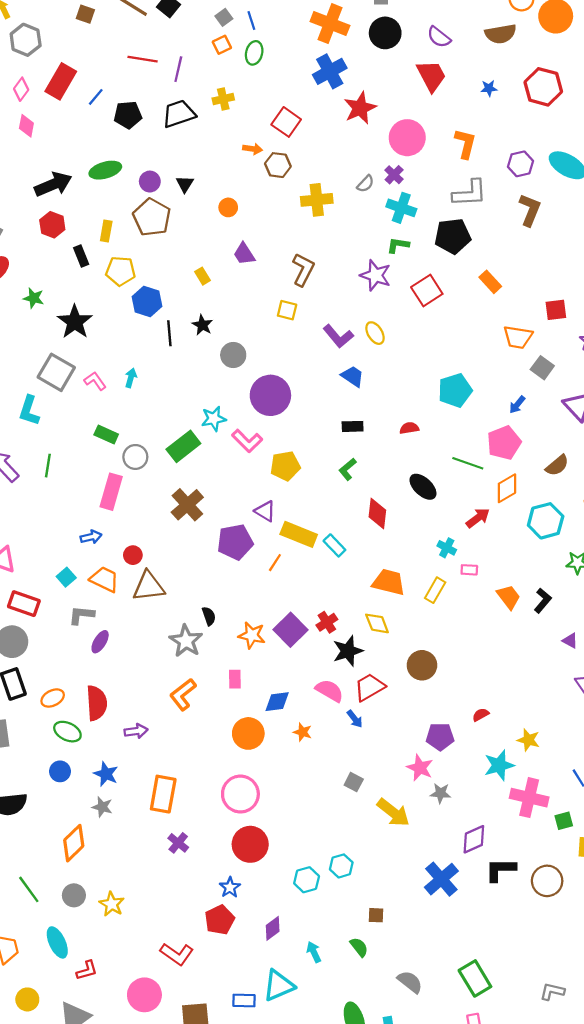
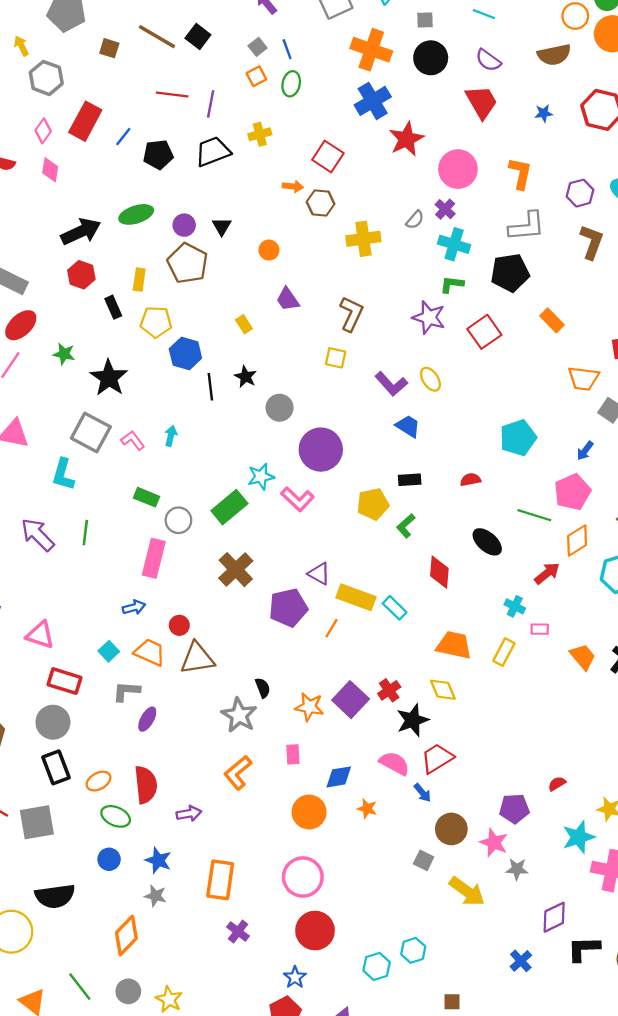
yellow pentagon: (285, 466) -> (373, 504), moved
brown circle: (422, 665) -> (451, 829), moved
blue cross: (441, 879) -> (521, 961), size x0.6

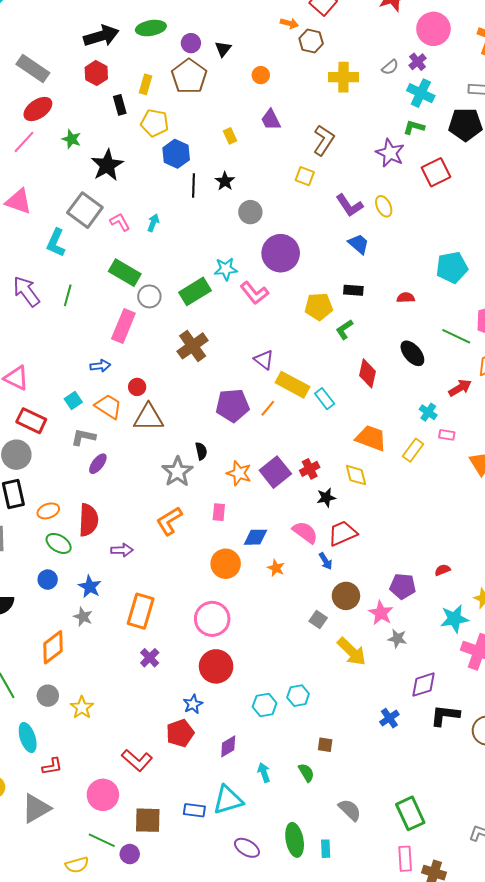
green rectangle: (146, 497) -> (125, 273), size x1.4
purple pentagon: (288, 608) -> (233, 405), moved
black star: (413, 720) -> (326, 498), size x0.7

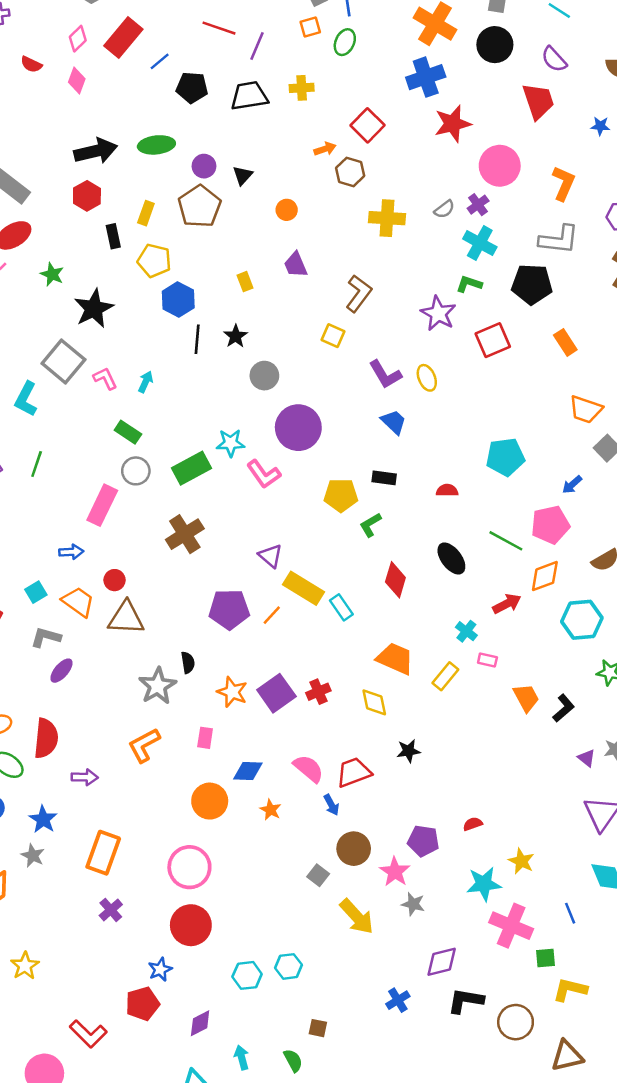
orange arrow: (289, 23) -> (325, 149), turned -36
green rectangle: (125, 273) -> (128, 432), moved, size x0.7
black star: (326, 498) -> (408, 751), moved

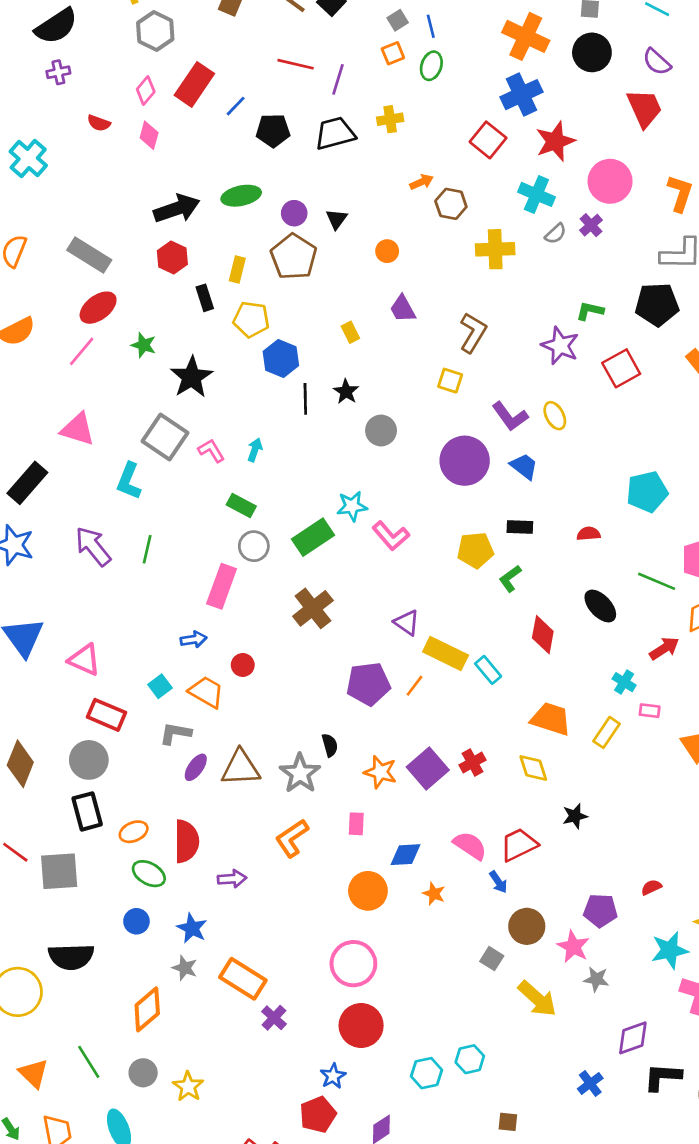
red square: (368, 125) -> (488, 140), moved
cyan cross: (480, 243) -> (536, 194), moved
purple circle: (298, 428) -> (465, 461), moved
brown triangle: (126, 618) -> (241, 768), moved
orange rectangle: (103, 853) -> (243, 979), moved, turned -72

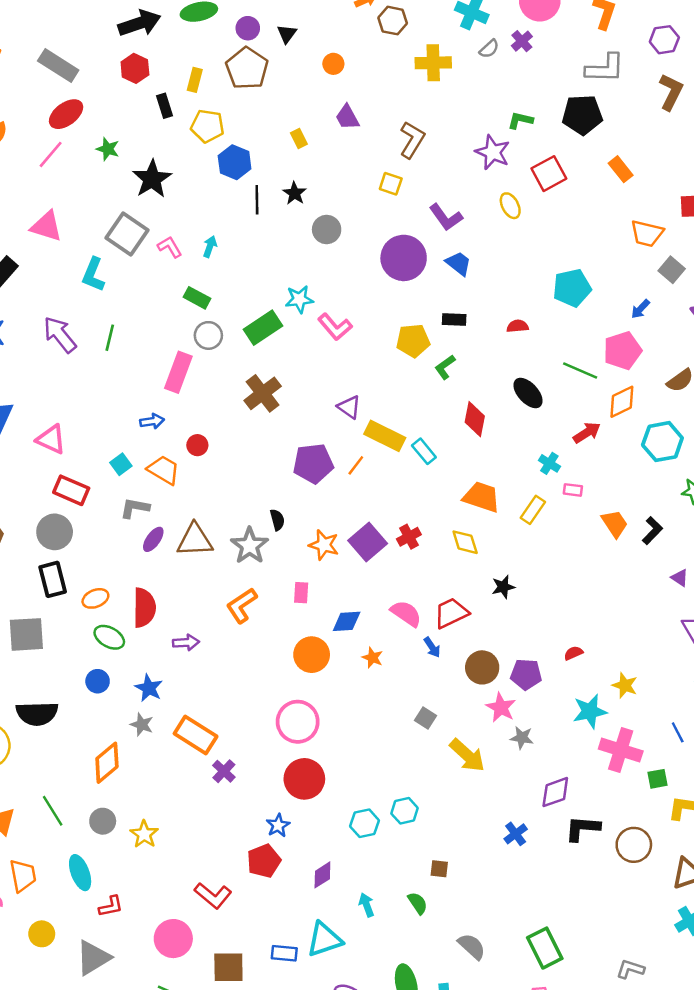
yellow ellipse: (555, 416) -> (510, 206), moved
brown circle: (527, 926) -> (482, 667), moved

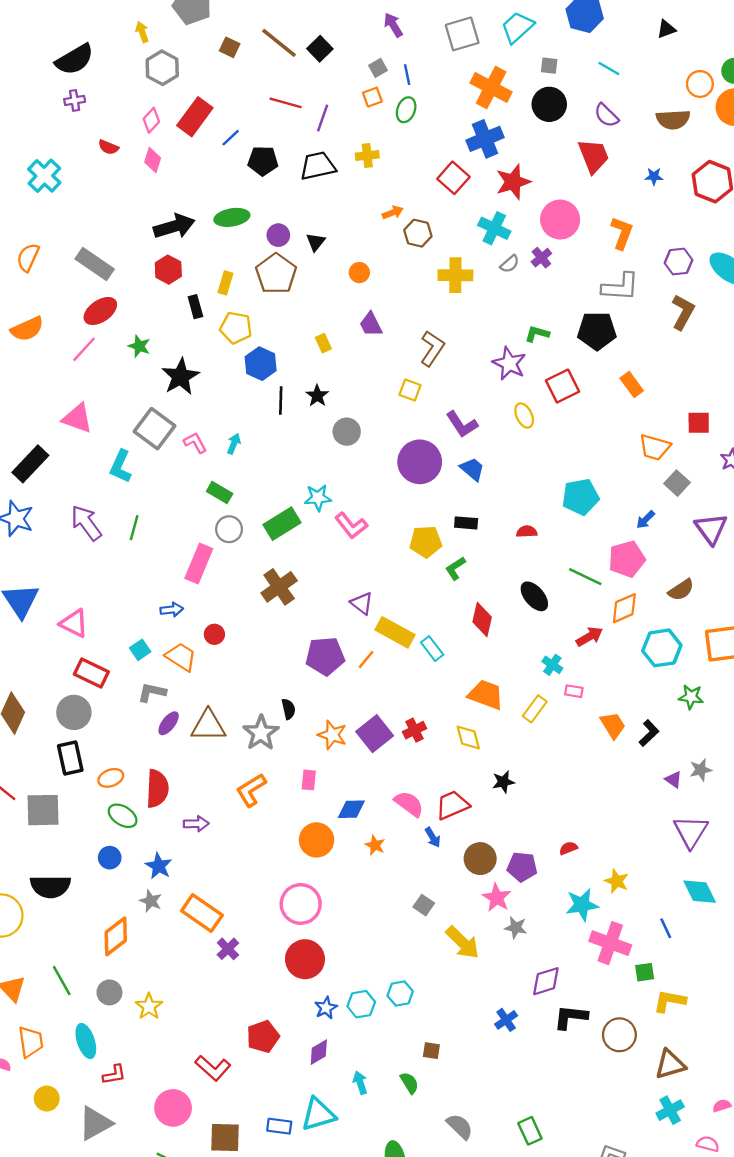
blue star: (278, 825) -> (326, 1008), moved
green rectangle: (545, 948) -> (530, 1131), size x0.7

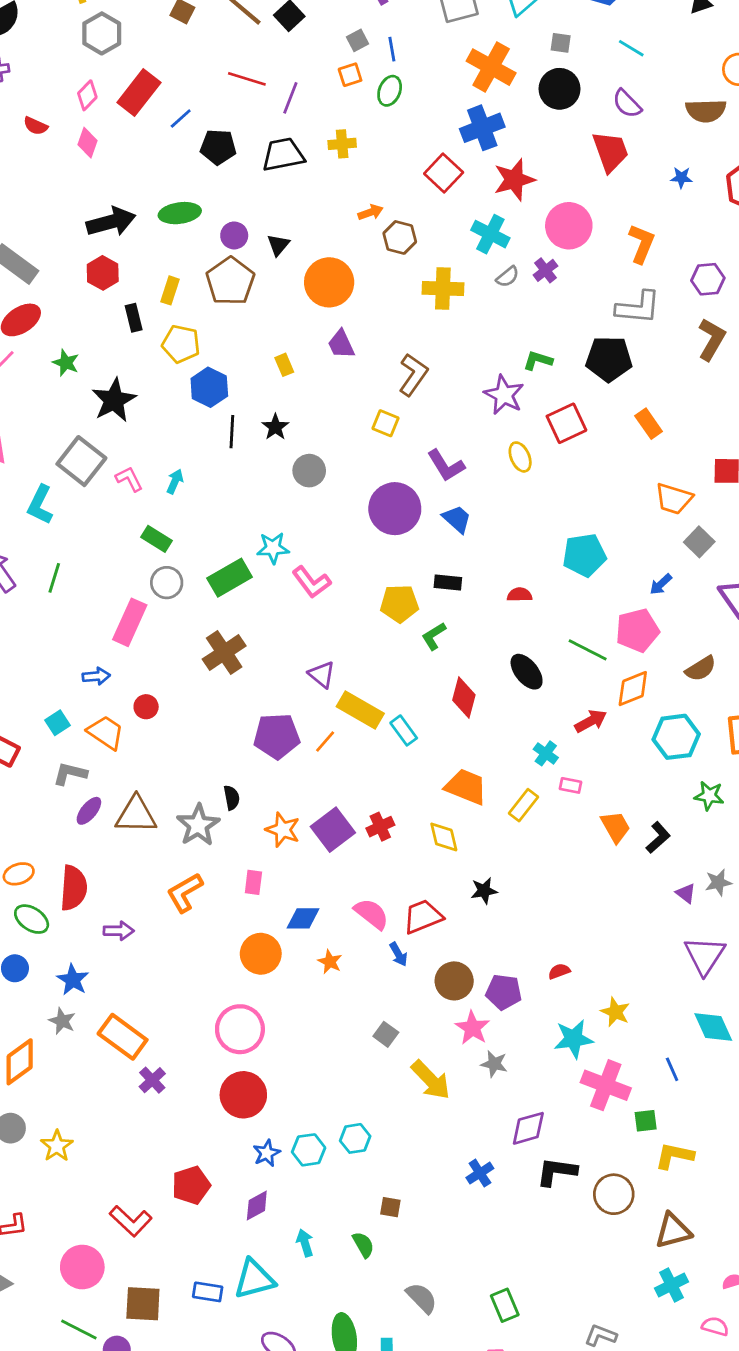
orange circle: (359, 273) -> (329, 282), size x2.0

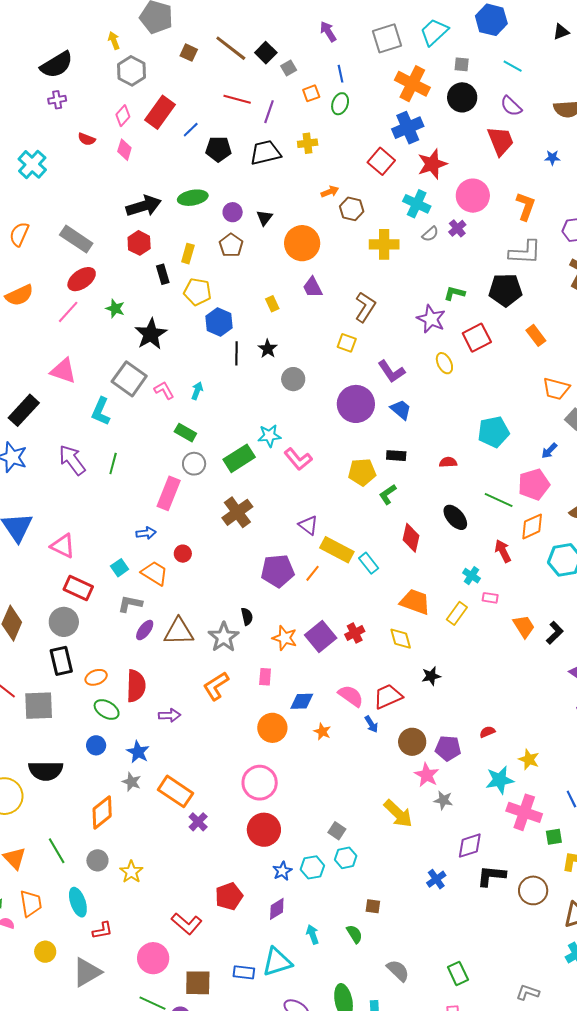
gray square: (358, 40) -> (289, 68), moved
brown pentagon: (230, 281) -> (231, 245), size x0.7
red arrow: (591, 721) -> (503, 551), turned -85
gray square: (386, 1034) -> (337, 831), moved

